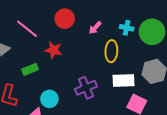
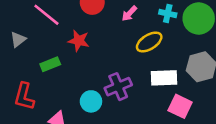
yellow ellipse: (111, 51) -> (149, 42), turned 55
cyan circle: (49, 99) -> (91, 101), moved

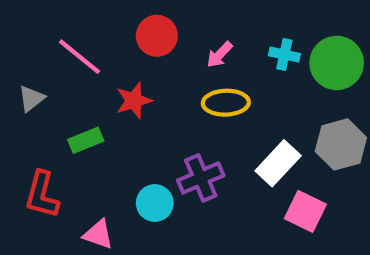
red star: (79, 41) -> (134, 101), turned -30
yellow ellipse: (149, 42) -> (226, 103), moved, turned 30
white rectangle: (164, 78) -> (278, 163), turned -45

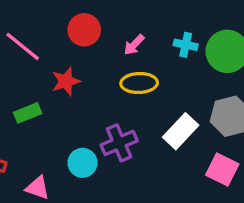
pink square: (305, 211) -> (222, 169), moved

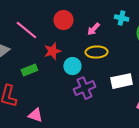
cyan cross: (186, 45) -> (122, 18), moved
white rectangle: (181, 131) -> (122, 81), turned 35
cyan circle: (82, 163) -> (72, 66), moved

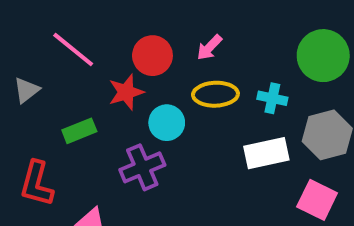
cyan cross: (122, 18) -> (272, 98), moved
red circle: (63, 20) -> (152, 56), moved
purple cross: (85, 88) -> (142, 167), moved

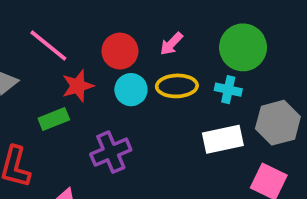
green circle: (323, 56) -> (243, 47), moved
red star: (126, 92) -> (78, 86), moved
cyan circle: (167, 123) -> (131, 90), moved

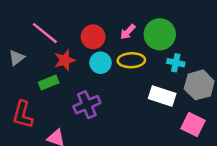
green circle: (243, 47) -> (160, 34), moved
cyan cross: (228, 90) -> (176, 63), moved
white rectangle: (223, 139) -> (162, 96), turned 30

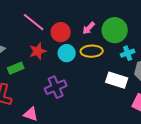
pink line: (45, 33) -> (34, 22), moved
cyan cross: (176, 63) -> (128, 53), turned -32
green rectangle: (49, 82) -> (16, 68), moved

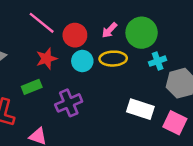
green rectangle: (16, 68) -> (32, 87), moved
white rectangle: (117, 80) -> (140, 109), moved

